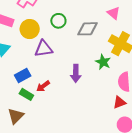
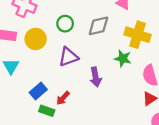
purple triangle: (43, 49) -> (68, 57), moved

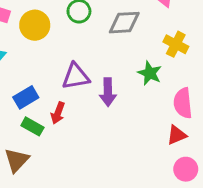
yellow cross: (138, 35) -> (176, 44), size x0.7
purple triangle: (68, 57) -> (76, 76), moved
red arrow: (63, 98) -> (58, 113), turned -32

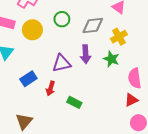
yellow cross: (176, 44) -> (119, 37), moved, turned 35
purple arrow: (108, 92) -> (86, 54), moved
green rectangle: (32, 126) -> (74, 102), moved

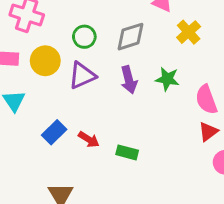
yellow cross: (119, 37) -> (189, 32), moved
purple triangle: (62, 63) -> (82, 75), moved
red arrow: (51, 88) -> (89, 139), turned -64

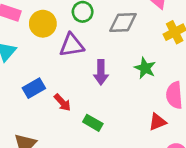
purple arrow: (129, 80) -> (101, 72), moved
red triangle: (208, 132) -> (157, 122), moved

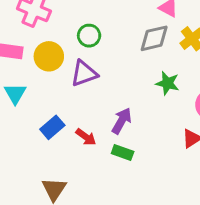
gray diamond: (123, 22) -> (154, 38), moved
purple arrow: (101, 72) -> (122, 121), moved, turned -140

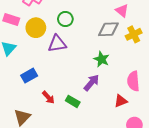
green star: (167, 83) -> (101, 59), moved
purple arrow: (122, 121) -> (91, 83), moved
red arrow: (86, 137) -> (48, 97), moved

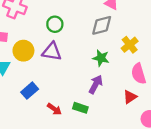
yellow circle: (36, 28) -> (23, 51), moved
yellow cross: (134, 34) -> (130, 45), moved
purple triangle: (57, 44) -> (52, 52), turned 30

